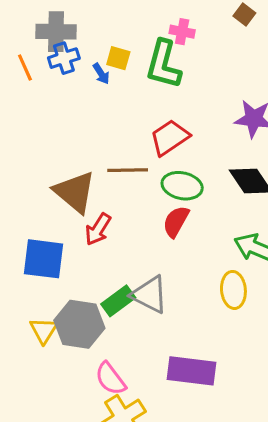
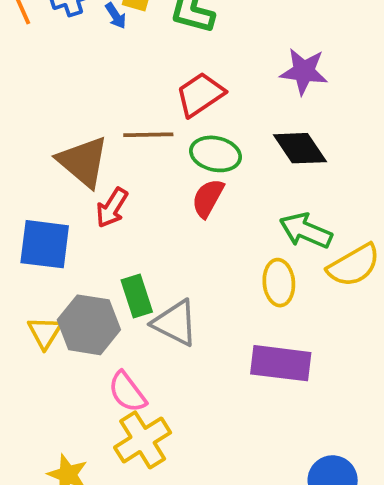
gray triangle: (149, 295) -> (175, 323), moved
green rectangle: (118, 301) -> (137, 296), turned -72
purple rectangle: (191, 371) -> (281, 363), moved

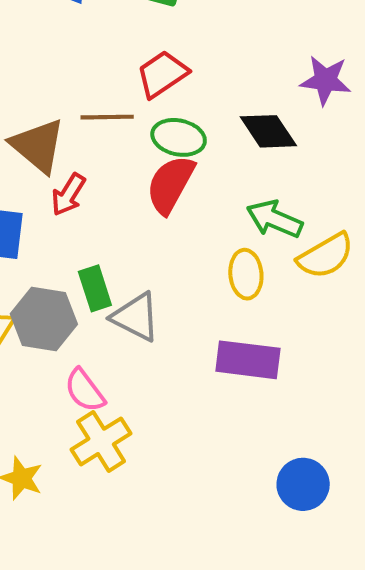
purple star: (304, 71) -> (325, 80), moved
red semicircle: (208, 198) -> (170, 184), size x1.4

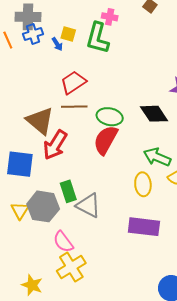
red trapezoid: (162, 74) -> (73, 82), moved
red arrow: (68, 195) -> (55, 145), size x1.4

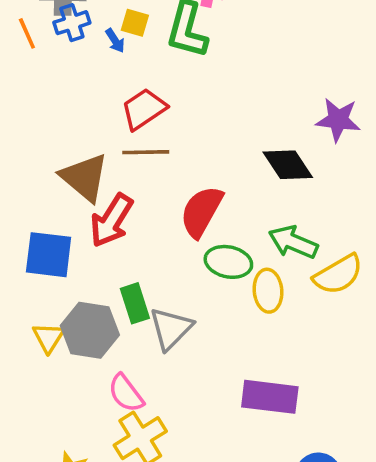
green ellipse: (110, 117) -> (228, 262), moved
gray triangle: (88, 205) -> (171, 328), turned 48
purple rectangle: (144, 227) -> (270, 397), moved

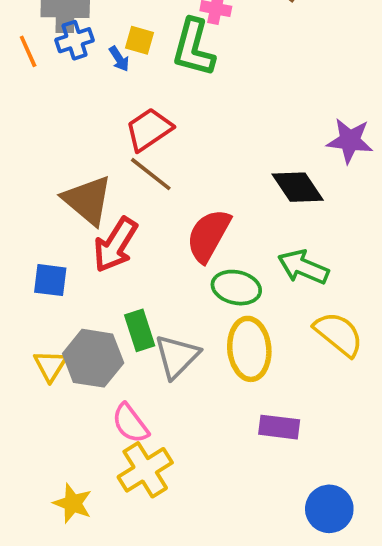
brown line: (146, 152) -> (151, 174), turned 39
blue square: (49, 255) -> (50, 280), size x0.7
yellow semicircle: (338, 274) -> (339, 334), moved, turned -111
yellow ellipse: (268, 291) -> (249, 349), moved, size x1.4
purple rectangle: (270, 397) -> (279, 427), size x0.7

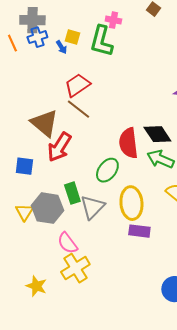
black diamond: (298, 187) -> (157, 134), moved
red semicircle: (208, 235) -> (128, 143), moved, turned -36
green ellipse: (236, 288) -> (107, 170), moved, turned -65
purple rectangle: (279, 427) -> (139, 231), moved

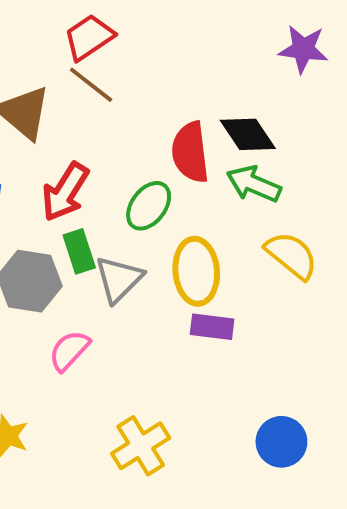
red arrow: (59, 147) -> (65, 192), moved
pink semicircle: (67, 243) -> (69, 351), turned 80
yellow cross: (75, 268) -> (141, 446), moved

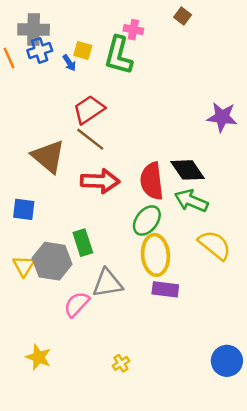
red arrow: (65, 192) -> (100, 181), moved, turned -120
green ellipse: (149, 206) -> (147, 220), moved
gray triangle: (119, 279) -> (107, 283), moved, turned 36
blue circle: (281, 442) -> (227, 361), moved
yellow cross: (141, 446) -> (121, 363), size x0.5

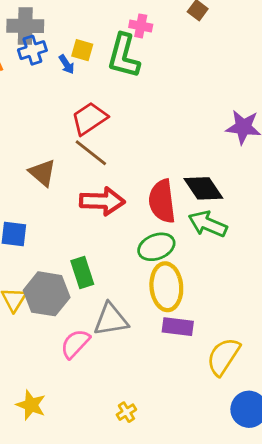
brown triangle: (48, 156) -> (42, 173), size x0.7
green ellipse: (147, 220) -> (156, 247), turned 32
yellow semicircle: (215, 245) -> (223, 357), moved, turned -96

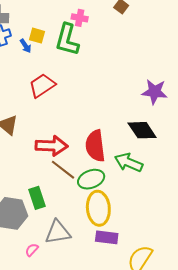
brown line: (91, 153) -> (63, 170), moved
black diamond: (203, 188) -> (142, 130), moved
pink semicircle: (75, 344) -> (32, 250), size x0.6

